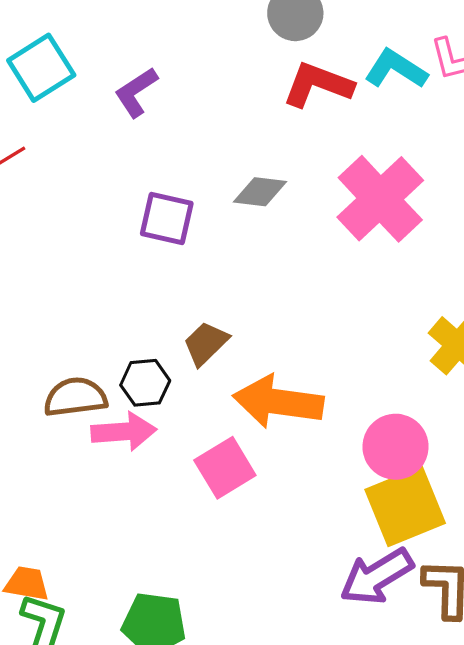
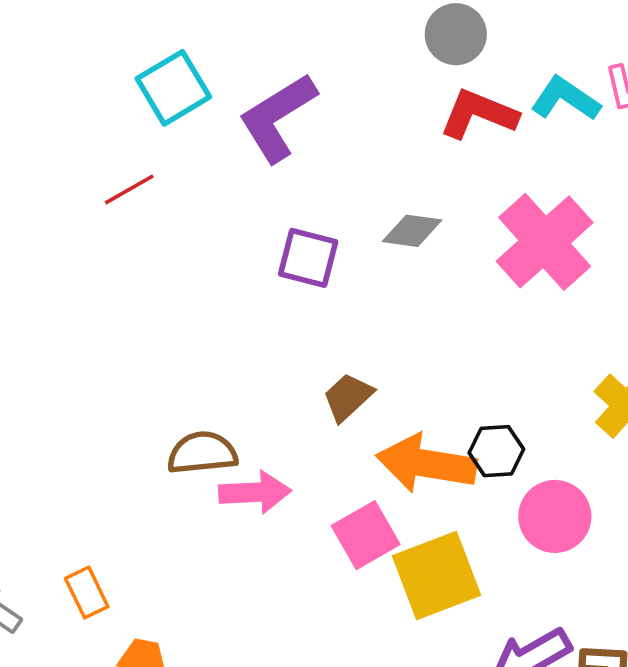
purple L-shape: (136, 92) -> (278, 117), size x1.6
black hexagon: (145, 383) -> (496, 451), moved
yellow square: (405, 506) -> (436, 576), moved

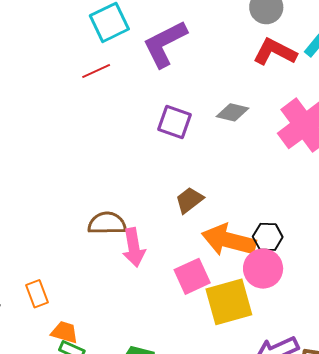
red line: (129, 189) -> (96, 71), moved
pink arrow: (255, 492) -> (134, 247), turned 78
pink circle: (555, 516) -> (263, 269), moved

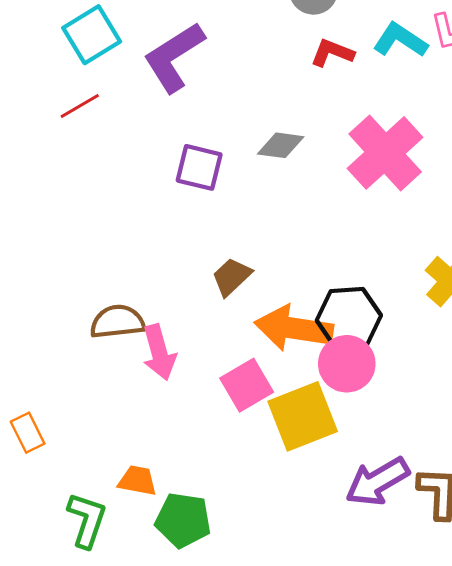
red L-shape: (275, 52) -> (332, 53), size x0.7
black hexagon: (268, 237) -> (349, 318), size x1.5
orange trapezoid: (65, 332) -> (137, 481), moved

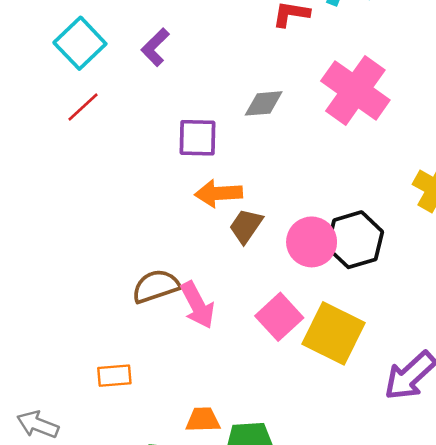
purple L-shape: (174, 57) -> (155, 47), size x0.6
orange arrow: (294, 328) -> (218, 193), moved, size x0.7
pink circle: (347, 364) -> (312, 242), moved
yellow square: (303, 416) -> (333, 333), turned -30
orange rectangle: (28, 433) -> (114, 376), moved, turned -56

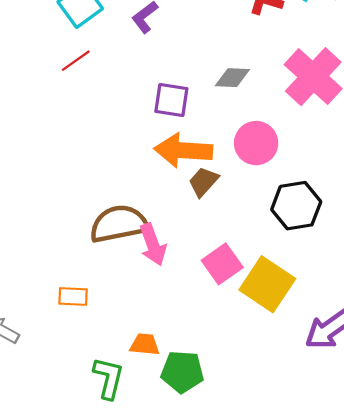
orange arrow: (218, 193) -> (183, 150), size x1.4
pink circle: (312, 242) -> (256, 143), moved
brown semicircle: (156, 286) -> (119, 224), size x1.4

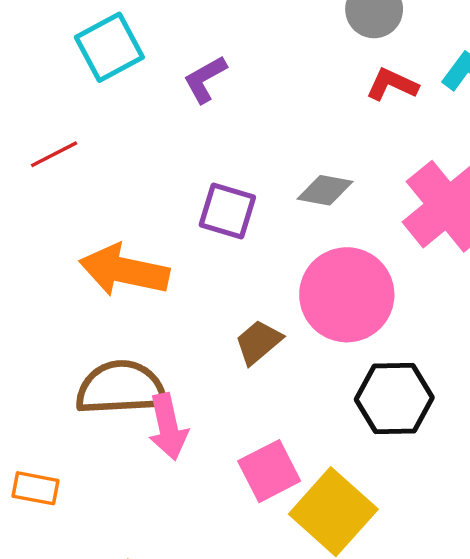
red line: (76, 61) -> (54, 154), moved
pink circle: (256, 143) -> (347, 295), size x1.4
orange arrow: (183, 150) -> (124, 270), moved

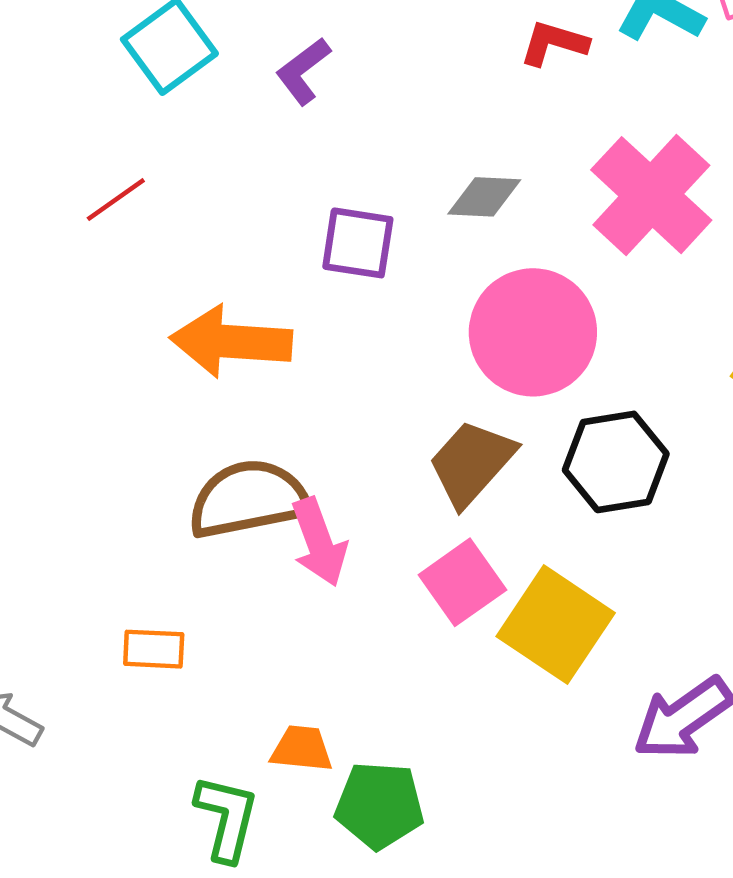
brown trapezoid: (258, 342) -> (472, 463), moved, size x1.4

